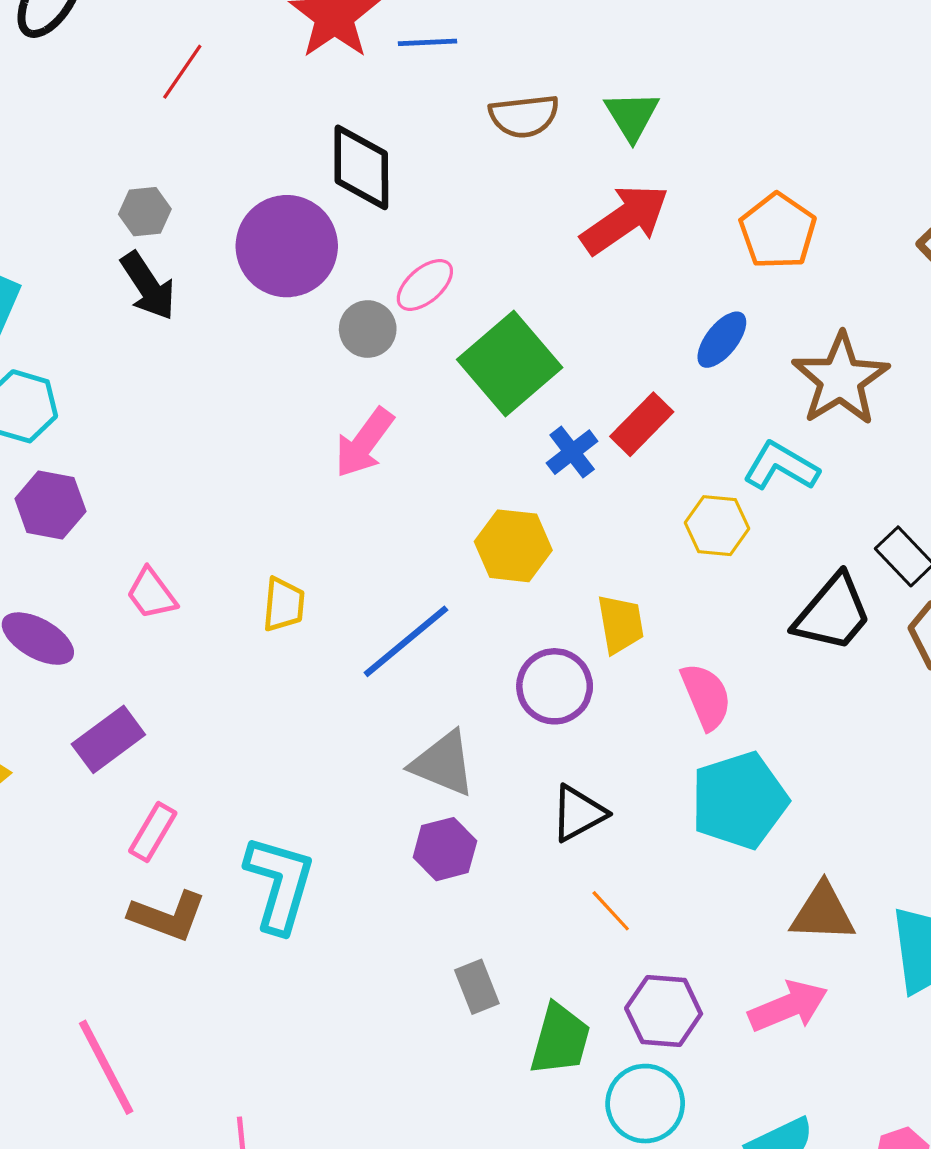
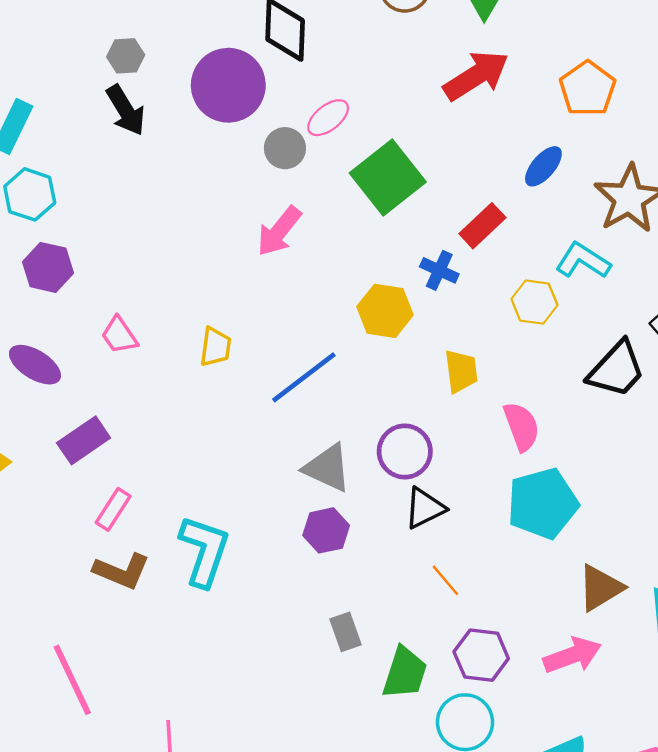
blue cross: (572, 452) -> (439, 270), moved, turned -30
purple circle: (555, 686) -> (405, 451), moved
brown triangle: (823, 913) -> (600, 588), turned -36

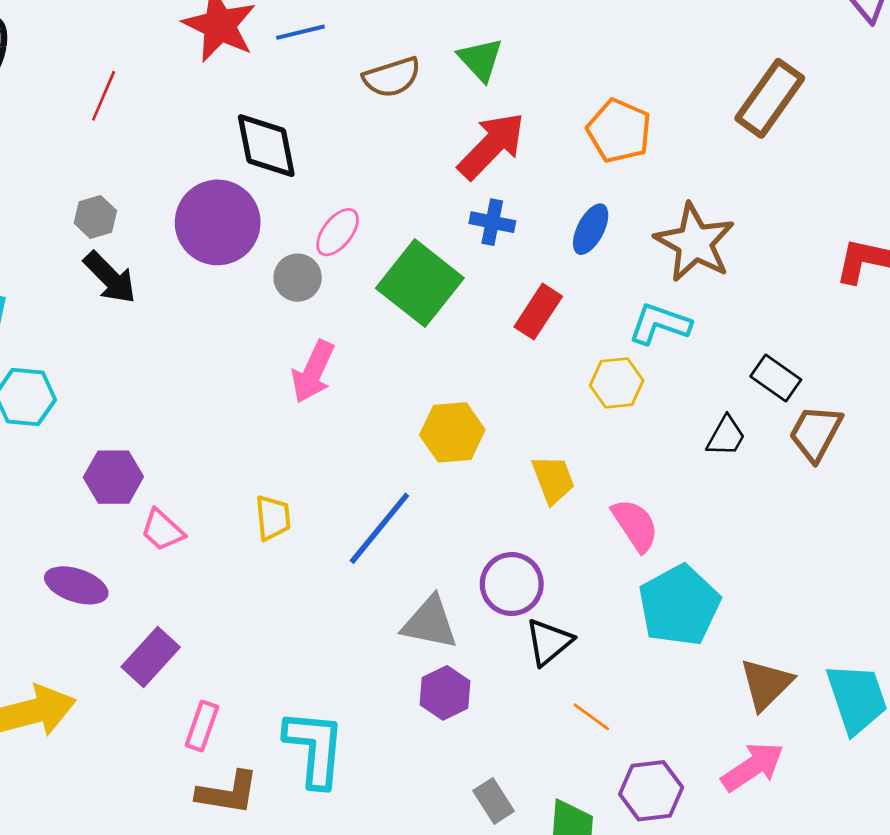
purple hexagon: (48, 267) -> (113, 477), moved
blue cross: (439, 270) -> (492, 222), moved
black trapezoid: (616, 369) -> (726, 436), size x0.6

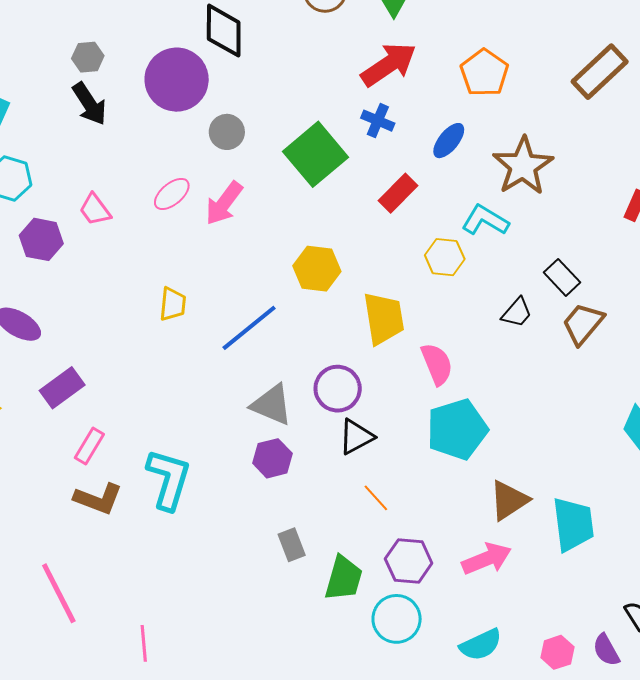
pink ellipse: (338, 232) -> (172, 194), moved
purple hexagon: (113, 477) -> (41, 239), moved
yellow trapezoid: (553, 479) -> (384, 318), size x1.4
pink trapezoid: (162, 530) -> (95, 210), moved

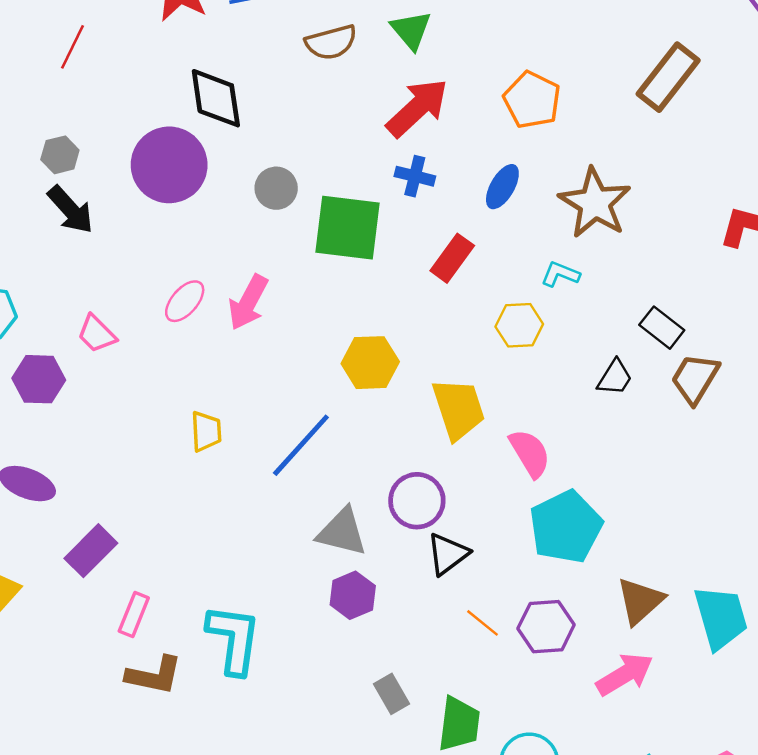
gray circle: (227, 132) -> (276, 188), moved
green square: (316, 154) -> (347, 228), turned -34
cyan L-shape: (485, 220) -> (560, 274), size x0.7
purple hexagon: (409, 561) -> (546, 627), moved

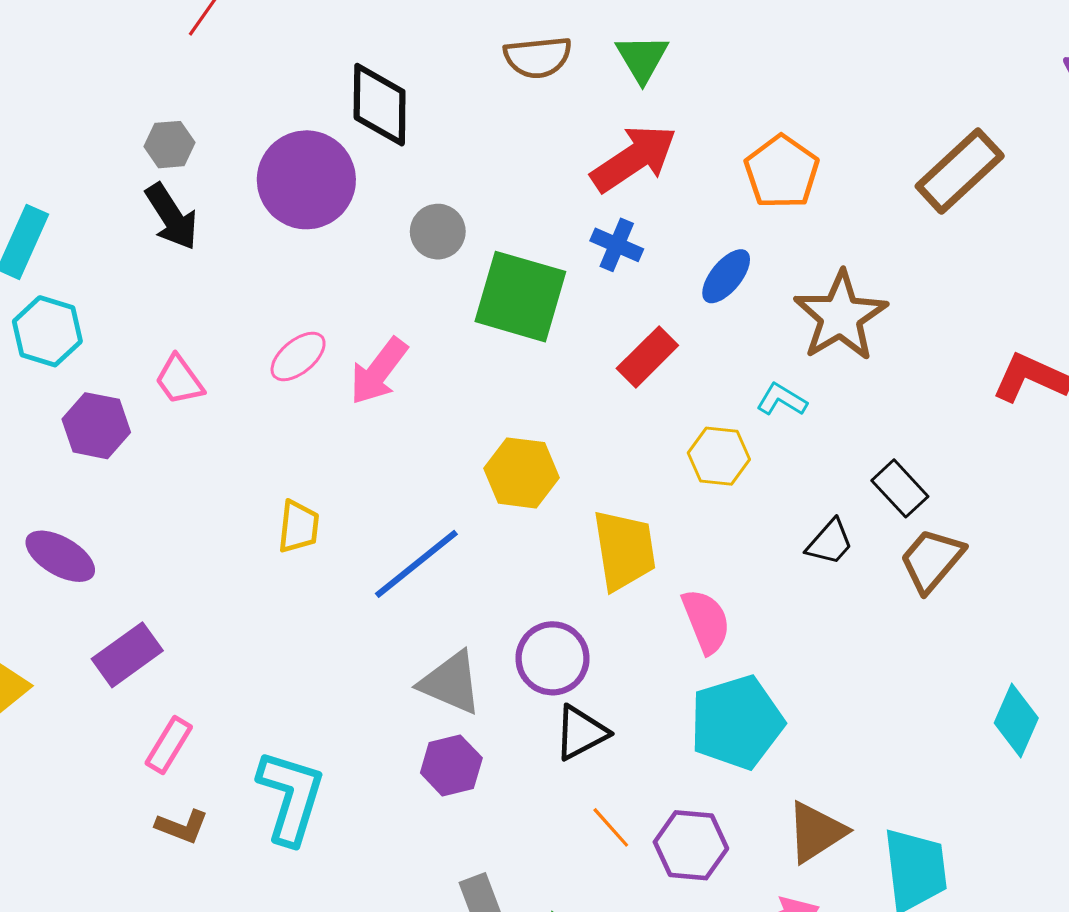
brown L-shape: (154, 675) -> (182, 826), size x0.7

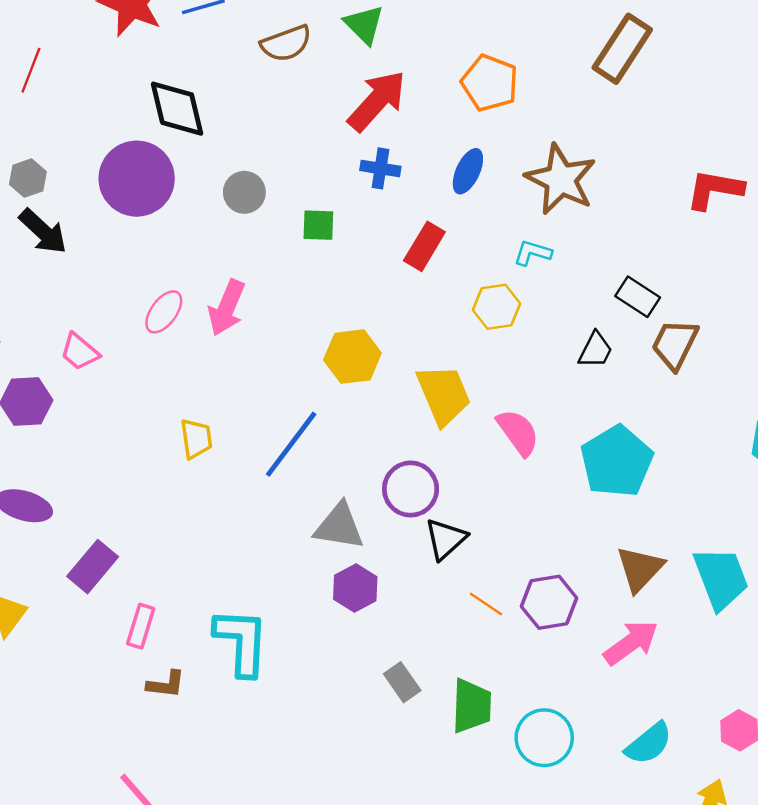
green square: (520, 297) -> (318, 225), size x0.5
cyan pentagon: (737, 722) -> (617, 461), moved

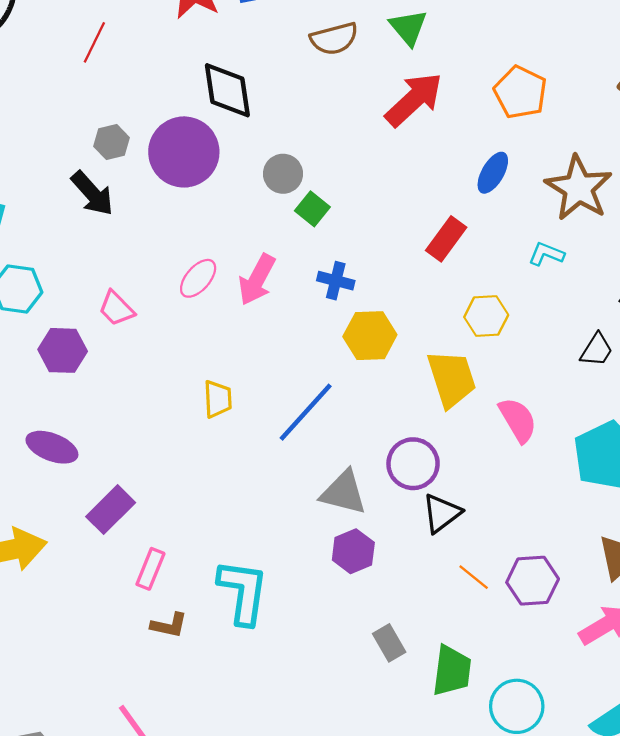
blue cross: (380, 168) -> (336, 281), moved
gray hexagon: (28, 178) -> (112, 142), moved
green square: (318, 225) -> (312, 209), moved, turned 32
yellow hexagon: (496, 307) -> (486, 316), moved

